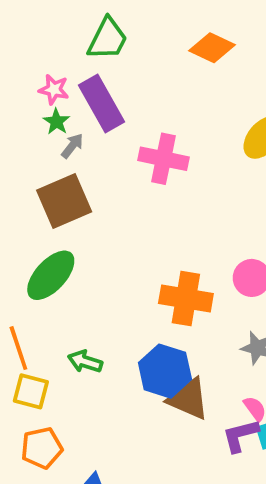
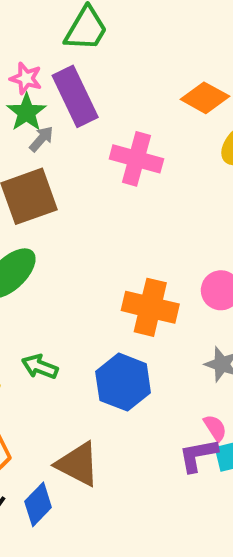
orange diamond: (212, 48) -> (205, 98), moved
green star: (57, 122) -> (27, 112), size x1.4
brown triangle: (188, 399) -> (78, 464), moved

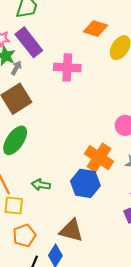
orange cross: (150, 307) -> (99, 158), moved, turned 32

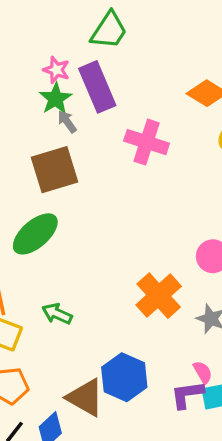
gray arrow: (16, 68) -> (67, 122), turned -80
blue hexagon: (85, 183) -> (124, 377), moved

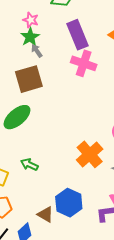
purple rectangle: (97, 87) -> (77, 35), moved
brown triangle: (85, 398) -> (45, 214), size x0.7

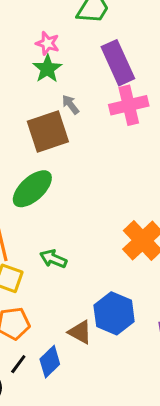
gray arrow: (37, 51) -> (70, 105), moved
pink cross: (84, 63) -> (129, 105), turned -30

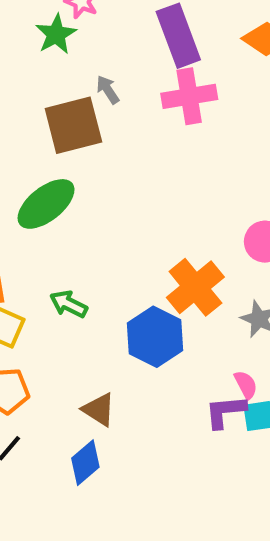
green star: (47, 69) -> (56, 34), moved
blue hexagon: (114, 313) -> (155, 337), moved
blue diamond: (50, 362) -> (85, 463), moved

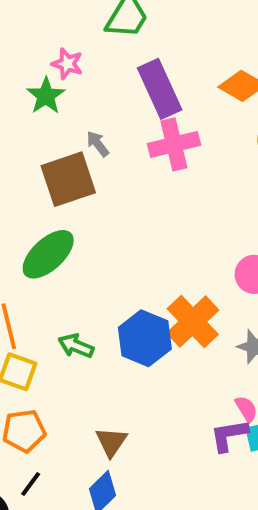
blue hexagon: (155, 337) -> (145, 338), moved
brown triangle: (99, 410) -> (111, 442), turned 36

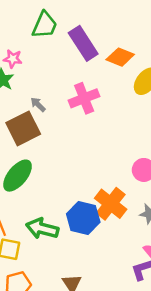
purple rectangle: (160, 89) -> (83, 43), moved
green arrow: (76, 346) -> (42, 229), size x1.5

